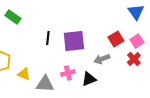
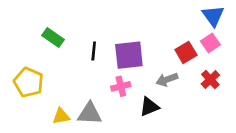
green rectangle: (13, 17) -> (53, 37), moved
pink square: (137, 41) -> (210, 43), moved
pink cross: (68, 73) -> (121, 86), moved
yellow triangle: (24, 74) -> (61, 116), moved, turned -32

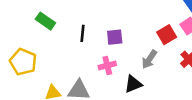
purple square: (129, 55) -> (115, 37), size x0.6
gray arrow: (167, 80) -> (149, 59), turned -36

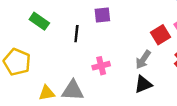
purple square: (115, 37) -> (102, 15), moved
black triangle: (133, 84) -> (143, 84), moved

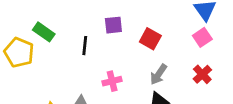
red square: (161, 35) -> (150, 39), moved, turned -30
yellow pentagon: (17, 62) -> (19, 52), moved

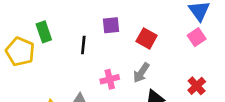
green rectangle: (44, 32) -> (44, 32), turned 36
gray arrow: (159, 74) -> (141, 73), moved
red cross: (202, 74) -> (197, 86), moved

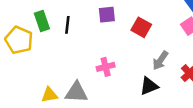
black line: (83, 45) -> (67, 25), moved
gray arrow: (141, 73) -> (160, 60), moved

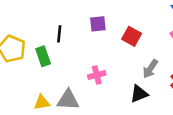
green rectangle: (42, 21) -> (43, 56), moved

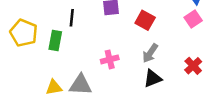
green rectangle: (43, 56) -> (55, 40), turned 30
gray arrow: (150, 69) -> (150, 53), moved

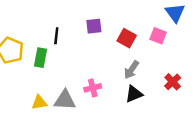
pink square: (193, 19) -> (158, 36), moved, turned -35
pink cross: (110, 59) -> (93, 88), moved

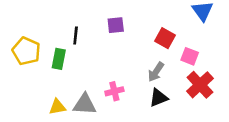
pink square: (158, 36) -> (190, 56), moved
red square: (127, 38) -> (165, 38), moved
red cross: (173, 82) -> (200, 85), size x1.5

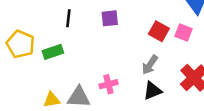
black line: (76, 36) -> (68, 18), moved
pink square: (190, 56) -> (183, 33), moved
green rectangle: (59, 59) -> (53, 52), turned 60

